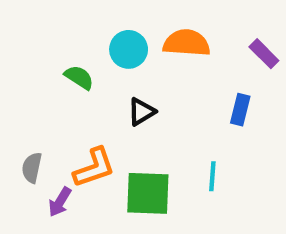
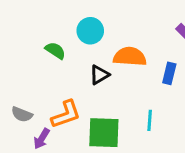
orange semicircle: (187, 43) -> (130, 57), moved
gray semicircle: (32, 168) -> (22, 114), turned -80

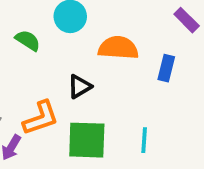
black triangle: (99, 75) -> (79, 87), moved
cyan line: (150, 120) -> (144, 140), moved

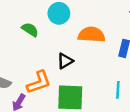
cyan line: (144, 140) -> (118, 90), moved

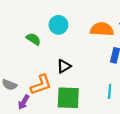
orange semicircle: (92, 35) -> (102, 29), moved

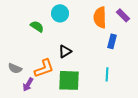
orange semicircle: (102, 29) -> (100, 17), turned -95

